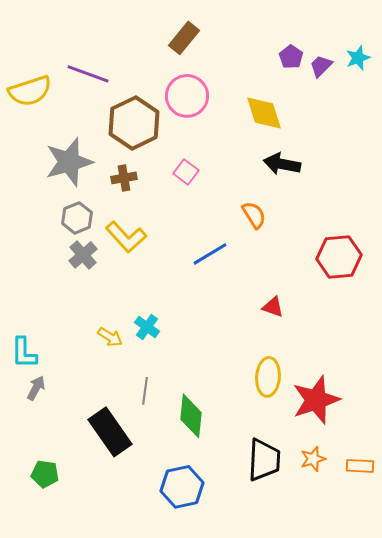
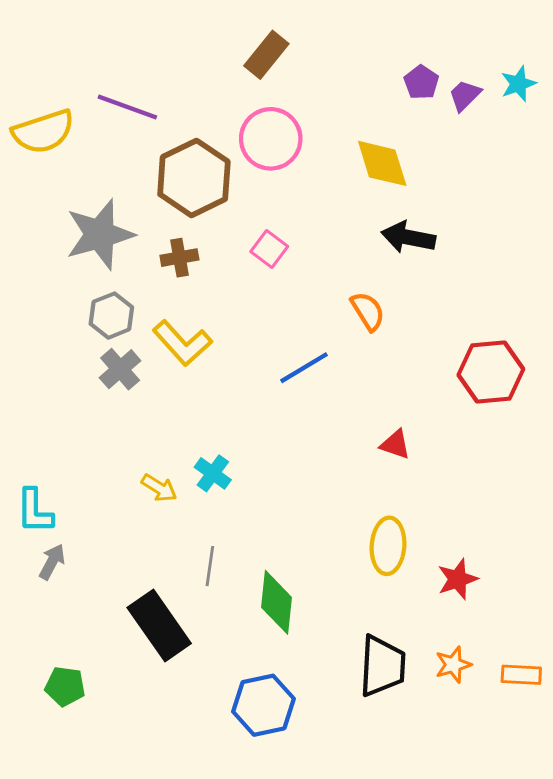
red star: (316, 400) -> (458, 579), size x0.6

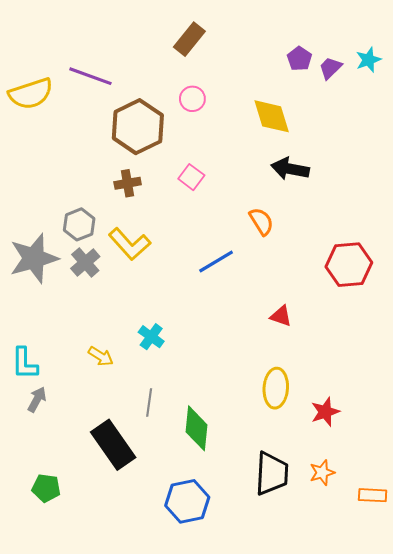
pink circle: (271, 139) -> (192, 99), size x0.6
gray star: (100, 234) -> (34, 258), moved
yellow arrow: (159, 488) -> (101, 356), moved
orange rectangle: (521, 675) -> (373, 495), moved

